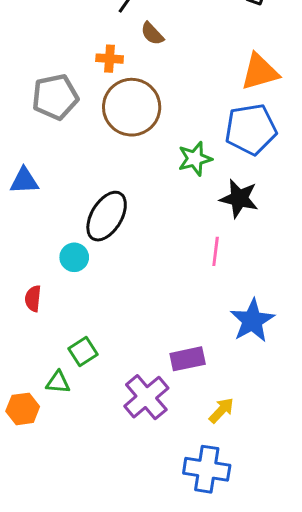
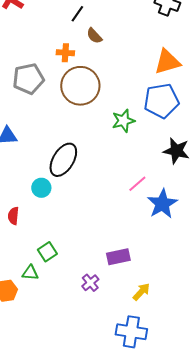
black star: (239, 198) -> (176, 151), moved
pink line: (216, 251) -> (137, 184), turned 42
blue star: (252, 321) -> (162, 204), moved
purple cross: (146, 397) -> (90, 283), size x0.6

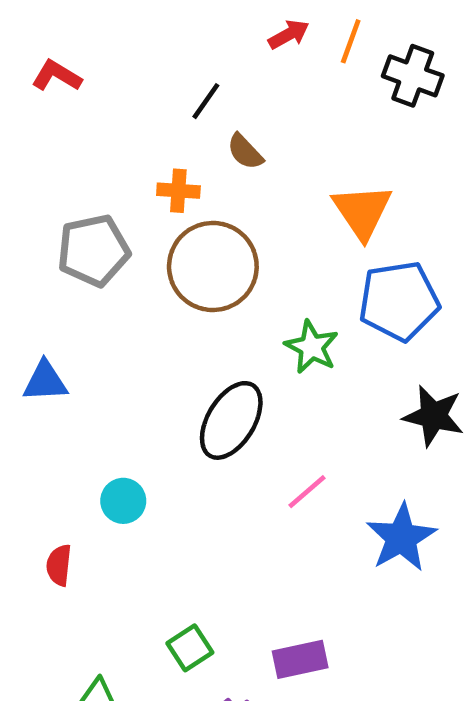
orange triangle: (167, 62) -> (362, 211), moved, turned -48
green star: (123, 121) -> (312, 347), turned -30
black ellipse: (63, 160) -> (231, 420), moved
pink line: (137, 184) -> (307, 492), moved
green square: (47, 252) -> (190, 648), moved

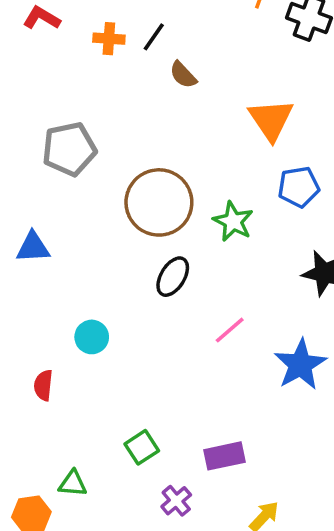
orange cross: (178, 191) -> (109, 39), moved
brown circle: (213, 267) -> (159, 202), moved
blue pentagon: (399, 301) -> (299, 187), size x0.7
black ellipse: (231, 420) -> (173, 277), size x0.7

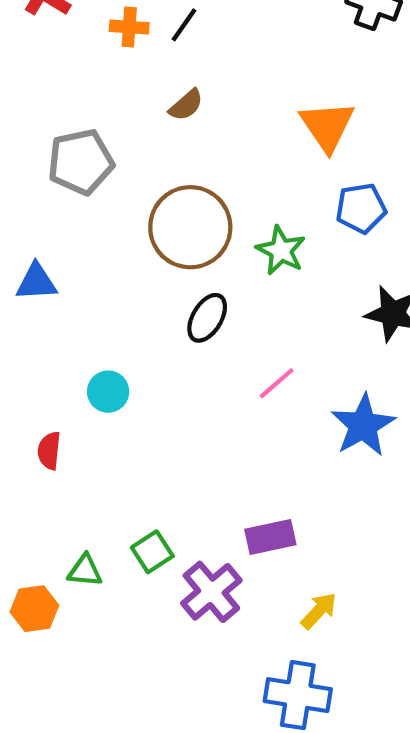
brown semicircle: (183, 75) -> (186, 105), moved, turned -88
green square: (142, 447) -> (152, 552), moved
purple cross: (176, 501) -> (211, 592), size x1.6

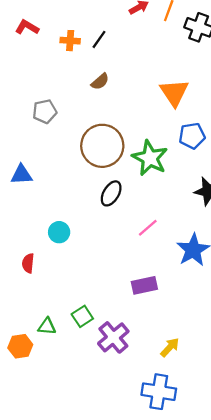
gray pentagon: (81, 162) -> (45, 111), size x0.7
green star: (281, 250) -> (150, 158), size x1.4
purple rectangle: (270, 537) -> (144, 285), moved

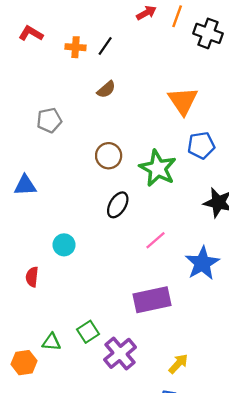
brown circle: (102, 146) -> (109, 156), size x0.6
purple rectangle: (144, 285) -> (152, 300), size x1.4

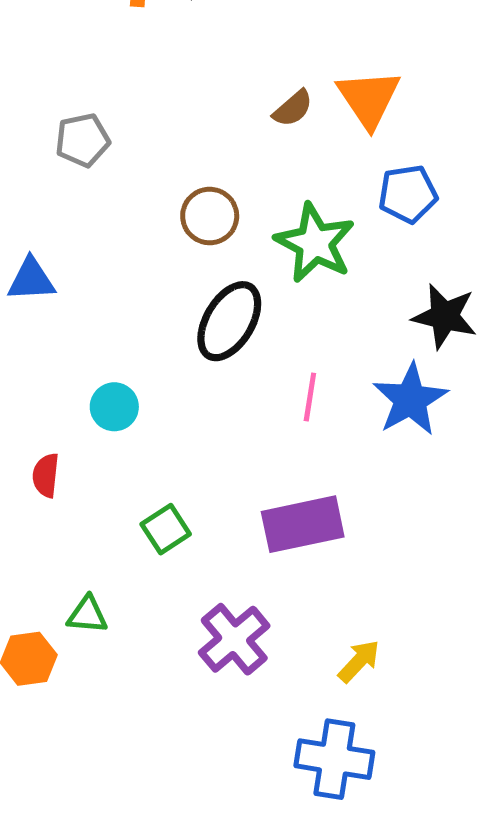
brown semicircle: (106, 89) -> (293, 108), moved
black ellipse: (118, 205) -> (229, 321), size x1.4
pink line: (155, 240) -> (310, 397), turned -40
blue star: (202, 263) -> (410, 399), moved
green square: (88, 332) -> (166, 529), moved

